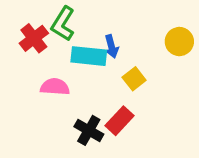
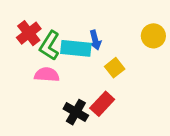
green L-shape: (63, 24) -> (50, 46), moved

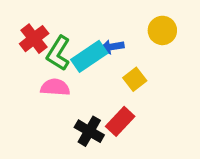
yellow circle: (153, 36) -> (162, 30), moved
blue arrow: (95, 40) -> (112, 47), turned 96
cyan rectangle: (76, 48) -> (89, 56), turned -40

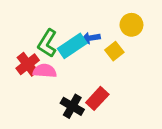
red cross: (34, 39) -> (28, 64), moved
yellow square: (135, 79) -> (114, 51), moved

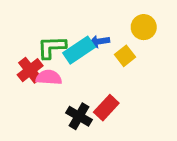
green L-shape: (47, 43) -> (52, 47), turned 56

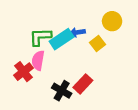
red cross: (30, 70) -> (23, 72), moved
pink semicircle: (49, 77) -> (38, 60), turned -84

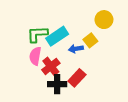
blue arrow: (77, 32) -> (76, 49), moved
red cross: (23, 72) -> (51, 66), moved
black cross: (62, 91) -> (57, 84), turned -30

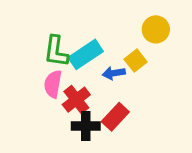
green L-shape: (37, 34) -> (56, 51), turned -80

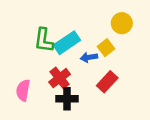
pink semicircle: (53, 84) -> (23, 90), moved
red rectangle: (115, 117) -> (107, 82), moved

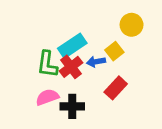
green L-shape: (44, 40) -> (47, 64), moved
red cross: (60, 78) -> (71, 67), moved
pink semicircle: (23, 90) -> (47, 97), moved, turned 60

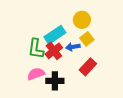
yellow circle: (132, 25) -> (82, 20), moved

